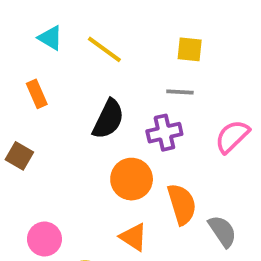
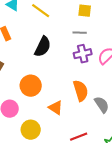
purple cross: (164, 133) -> (83, 54), moved
orange circle: (132, 179) -> (31, 86), moved

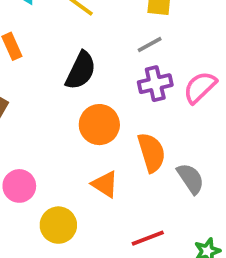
gray line: (80, 33) -> (150, 44), turned -32
orange circle: (31, 86) -> (99, 125), moved

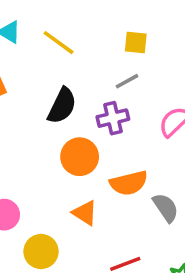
purple cross: (155, 84) -> (113, 118), moved
orange semicircle: (151, 152) -> (129, 183), turned 93

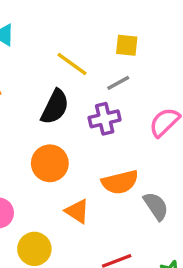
yellow line: (59, 43) -> (72, 64), moved
orange circle: (80, 157) -> (50, 163), moved

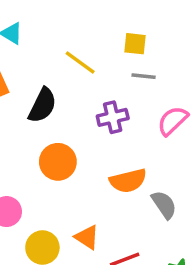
gray line: (118, 83) -> (144, 76), moved, turned 35
black semicircle: (55, 107) -> (42, 105), moved
orange triangle: (77, 211) -> (87, 237), moved

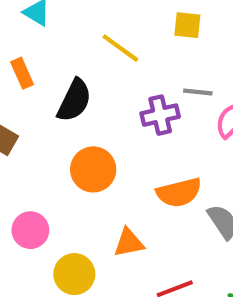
gray line: (144, 76) -> (198, 92), moved
orange triangle: (87, 237) -> (129, 243), moved, turned -44

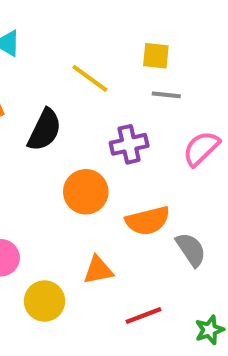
gray line: (198, 92) -> (166, 95), moved
orange circle: (93, 169) -> (86, 192), moved

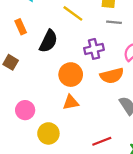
orange semicircle: (148, 221) -> (112, 76), moved
orange triangle: (98, 270) -> (71, 102), moved

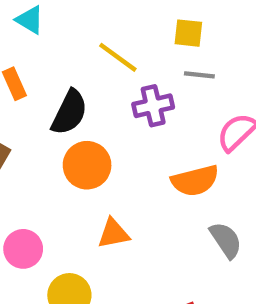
purple cross: (94, 49) -> (153, 106), moved
orange circle: (71, 75) -> (87, 165), moved

